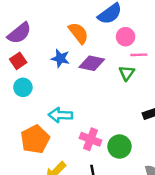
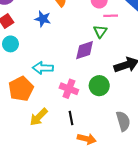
purple diamond: (92, 63) -> (85, 50), moved, turned -30
green circle: (119, 147) -> (99, 86), moved

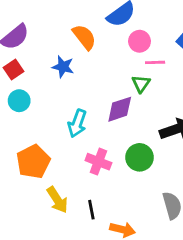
cyan arrow: (43, 68) -> (77, 123), moved, turned -72
yellow arrow: (39, 117) -> (57, 200), turned -78
black line: (71, 118) -> (91, 210), moved

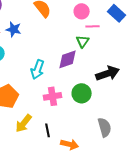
blue star: (63, 67) -> (14, 29), moved
pink cross: (98, 162) -> (53, 96), turned -30
yellow arrow: (57, 200) -> (24, 123), turned 72

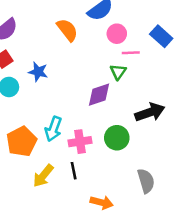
blue star: (14, 29) -> (38, 72), moved
cyan arrow: (38, 69) -> (53, 129), moved
black line: (48, 130) -> (74, 171), moved

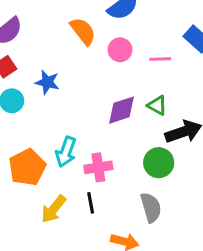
pink circle: (117, 34) -> (120, 50), moved
green triangle: (118, 72) -> (157, 105), moved, turned -36
green circle: (117, 138) -> (159, 163), moved
gray semicircle: (146, 181) -> (151, 208), moved

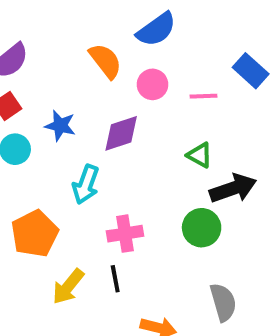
purple diamond: (122, 110) -> (121, 133), moved
cyan arrow: (66, 152) -> (86, 185), moved
gray semicircle: (151, 208) -> (223, 302), moved

